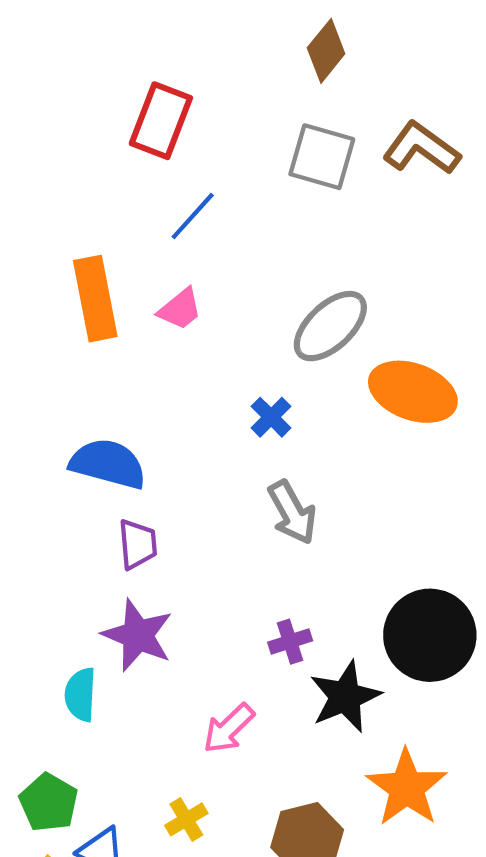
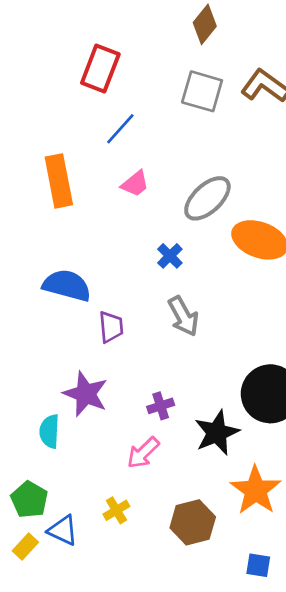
pink trapezoid: (180, 309) -> (135, 184), moved
purple trapezoid: (138, 544) -> (111, 327), moved
purple cross: (290, 642) -> (161, 406), moved

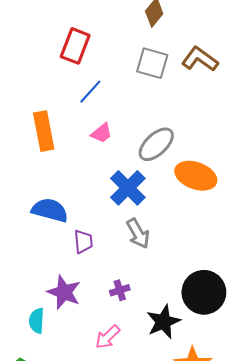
blue cross: (170, 256) -> (128, 188), size x1.8
purple cross: (161, 406) -> (120, 290), moved

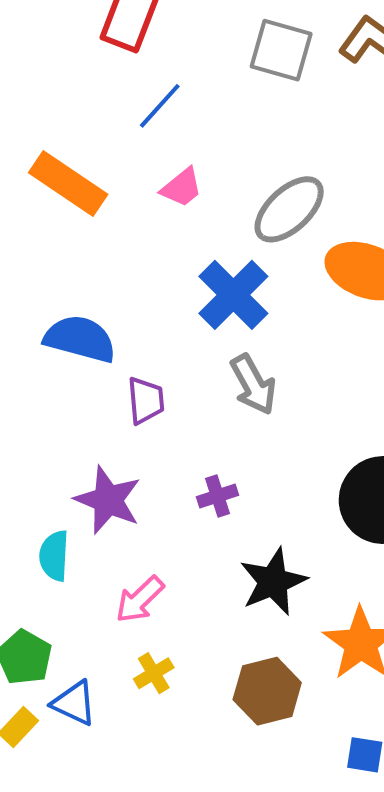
orange rectangle: (44, 131) -> (68, 183), turned -45
black star: (163, 322) -> (273, 582), moved
pink arrow: (108, 337) -> (140, 600), moved

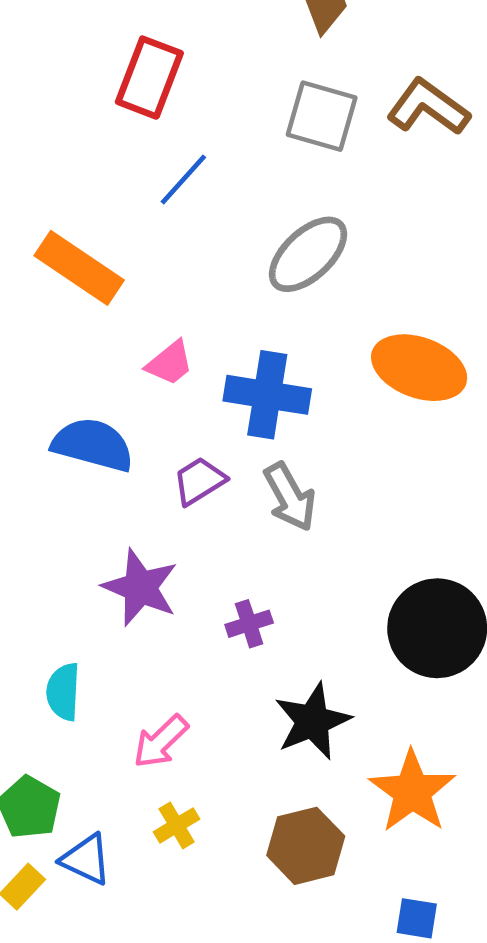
pink trapezoid: (182, 187) -> (170, 363), moved
gray ellipse: (289, 209) -> (308, 254), moved
blue cross: (233, 295) -> (267, 395), turned -36
purple trapezoid: (146, 400) -> (199, 481), moved, turned -117
purple star: (108, 500) -> (140, 587), moved

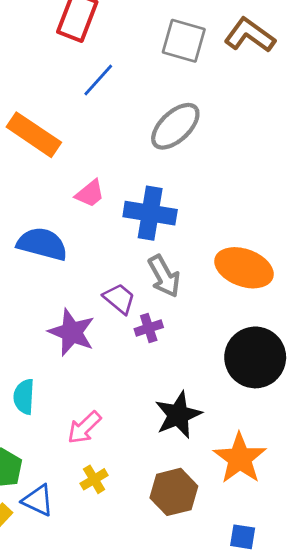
orange ellipse: (419, 368) -> (244, 268), moved
purple trapezoid: (199, 481) -> (119, 299), moved, turned 72
purple cross: (249, 624) -> (149, 328), moved

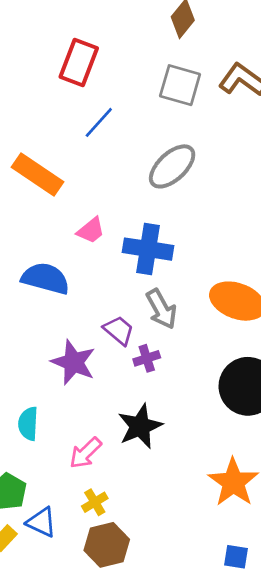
black star: (178, 415) -> (140, 426), moved
brown hexagon: (174, 492) -> (107, 545), moved

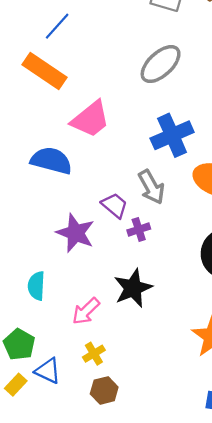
blue line: (99, 122) -> (57, 26), moved
pink trapezoid: (91, 230) -> (90, 119), size x1.6
blue cross: (148, 249) -> (172, 135), moved, turned -33
brown hexagon: (107, 545) -> (104, 390), size x0.7

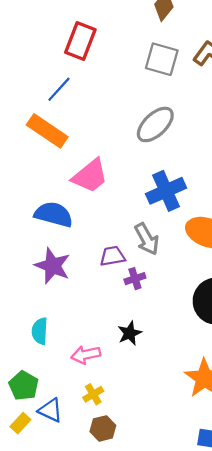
purple trapezoid: (115, 205) -> (112, 256), turned -50
purple star: (76, 233) -> (53, 266), moved
black star: (133, 288) -> (130, 333), size x0.7
pink arrow: (86, 311) -> (86, 355), turned 32

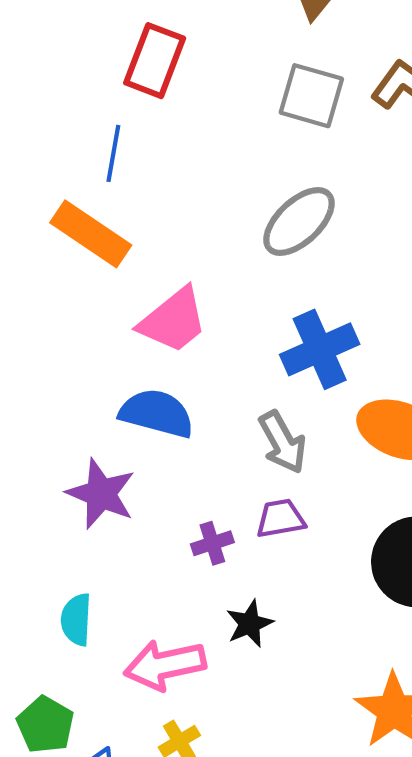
blue line: (59, 89) -> (113, 153), turned -32
blue semicircle: (54, 214) -> (157, 413), moved
purple trapezoid: (112, 256) -> (280, 519), moved
purple cross: (135, 279) -> (212, 543), moved
pink arrow: (86, 355) -> (165, 665), size x1.4

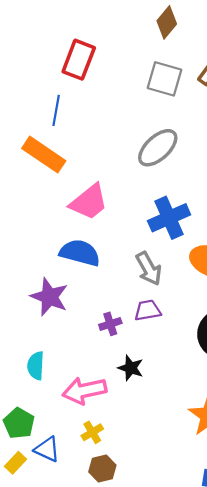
black star: (250, 624) -> (131, 368), turned -30

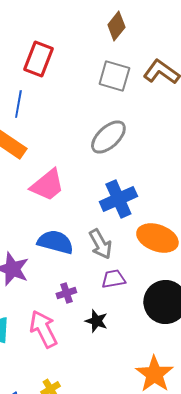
blue semicircle: (80, 253) -> (55, 242), moved
purple trapezoid: (148, 310) -> (113, 279), moved
black star: (131, 368) -> (96, 321), moved
pink arrow: (84, 391) -> (43, 329), moved, turned 75

